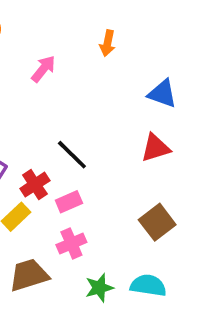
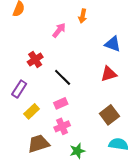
pink arrow: (43, 69) -> (59, 30), moved
red cross: (35, 185) -> (35, 60), moved
cyan semicircle: (148, 285) -> (119, 144), moved

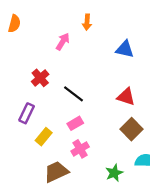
red triangle: (109, 74) -> (126, 97), moved, turned 42
green star: (77, 151) -> (114, 173), moved

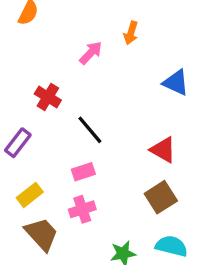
red cross: (40, 78) -> (48, 97), turned -30
yellow rectangle: (44, 137) -> (30, 195), moved
brown trapezoid: (56, 172) -> (42, 234), turned 60

